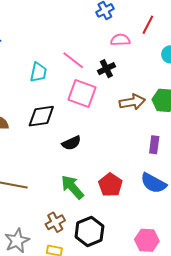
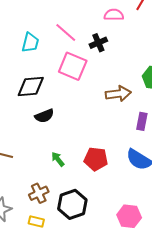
brown arrow: (132, 102) -> (118, 94), moved
black semicircle: (71, 143) -> (44, 116), moved
red pentagon: (110, 185) -> (96, 159), turned -30
green arrow: (72, 187) -> (58, 159), size x0.6

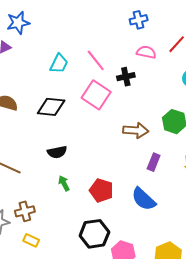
black semicircle: (44, 116) -> (57, 152), moved
brown cross: (39, 193) -> (25, 211), moved
black hexagon: (72, 204) -> (94, 234), moved

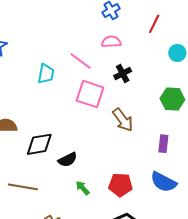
pink semicircle: (146, 52) -> (111, 42), moved
black cross: (126, 77) -> (123, 74), moved
black diamond: (51, 107) -> (39, 144), moved
brown arrow: (136, 130) -> (123, 120), moved, turned 65

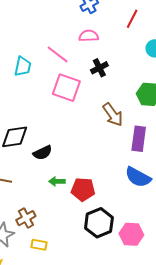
brown arrow: (123, 120) -> (113, 115), moved
purple rectangle: (163, 144) -> (139, 139), size x1.4
red pentagon: (120, 185) -> (83, 189), moved
green arrow: (83, 188) -> (57, 181), turned -49

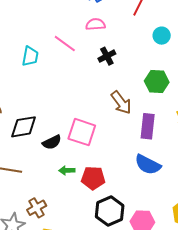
pink square: (66, 88) -> (82, 132), moved

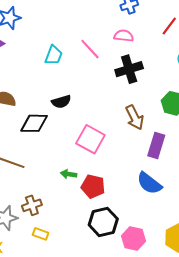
black cross: (107, 56) -> (129, 69), size x1.5
black semicircle: (52, 142) -> (61, 102), moved

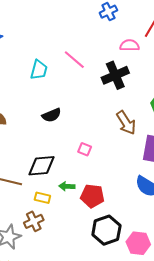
pink semicircle: (124, 36) -> (130, 45), moved
black diamond: (34, 123) -> (42, 166), moved
pink square: (90, 139) -> (85, 149), size x0.5
yellow rectangle: (41, 234) -> (42, 198), moved

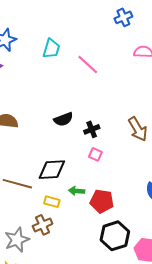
cyan trapezoid: (39, 70) -> (51, 49), moved
black cross: (115, 75) -> (92, 129), moved, size x0.6

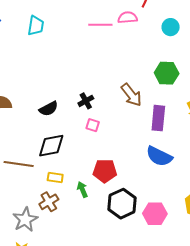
pink line: (88, 65) -> (100, 25), moved, turned -35
black semicircle: (63, 119) -> (49, 109), moved
green arrow: (77, 191) -> (82, 189), moved, turned 70

